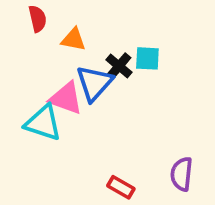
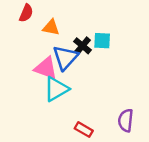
red semicircle: (38, 19) -> (26, 13), turned 36
cyan triangle: (43, 123) -> (56, 89), moved, turned -48

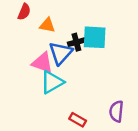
cyan square: (102, 41) -> (95, 37), size x1.5
black cross: (82, 46) -> (76, 42), turned 35

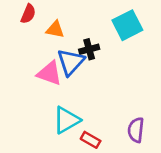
cyan square: (95, 37) -> (127, 25), moved, turned -30
cyan triangle: (52, 82) -> (66, 120), moved

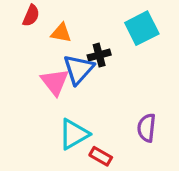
pink triangle: (49, 73) -> (55, 82), turned 32
purple semicircle: (136, 130) -> (147, 128), moved

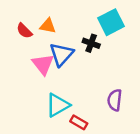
red semicircle: (31, 16) -> (24, 31), moved, turned 112
black cross: (99, 55) -> (91, 43), moved, turned 35

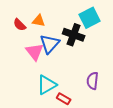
black cross: (91, 43) -> (74, 35), size x1.5

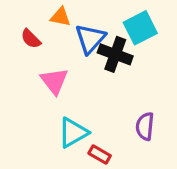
orange triangle: (39, 21) -> (60, 17), moved
blue triangle: (50, 44) -> (90, 39), moved

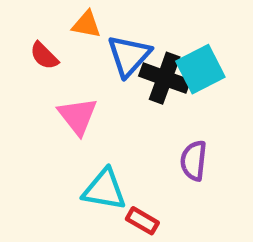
cyan square: (140, 28) -> (200, 69), moved
purple semicircle: (145, 126) -> (194, 161), moved
cyan triangle: (73, 133) -> (104, 190), turned 40

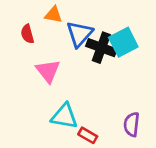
red semicircle: (44, 56) -> (27, 34), turned 30
purple semicircle: (194, 161) -> (132, 124), moved

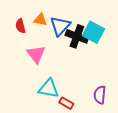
orange triangle: (53, 15) -> (40, 20), moved
cyan square: (123, 42) -> (94, 32), turned -35

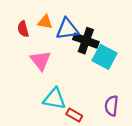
blue triangle: (60, 26) -> (67, 29), turned 40
cyan square: (94, 32) -> (104, 57), moved

